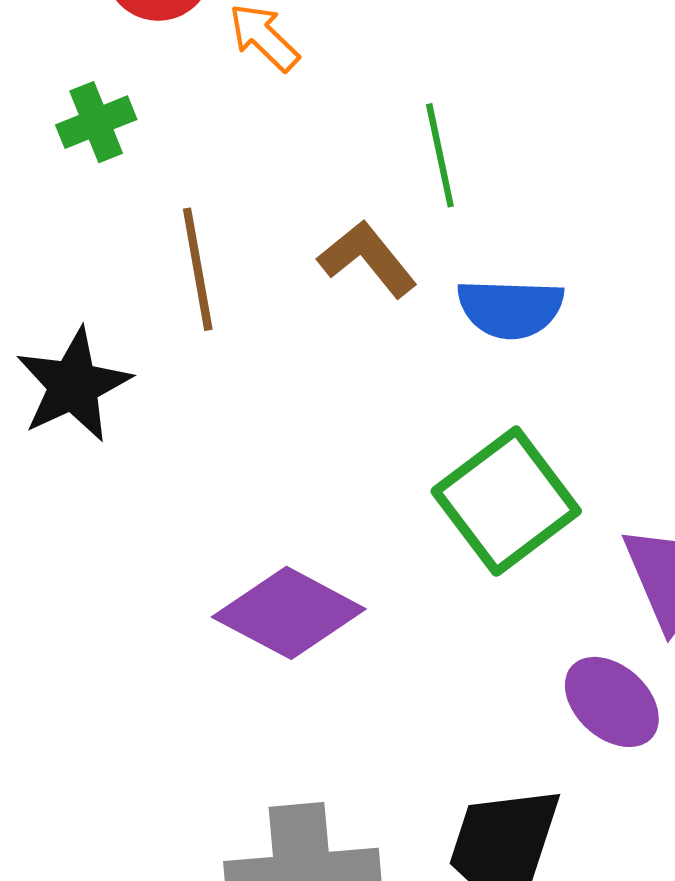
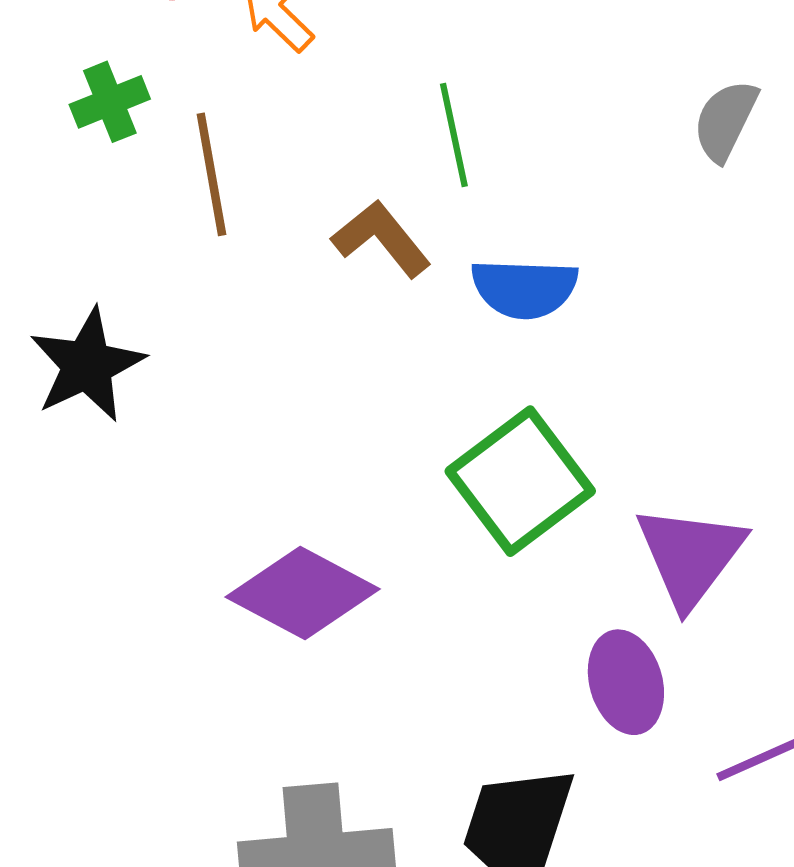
brown line: (198, 269) -> (211, 174), moved
purple ellipse: (612, 702) -> (626, 682), turned 32

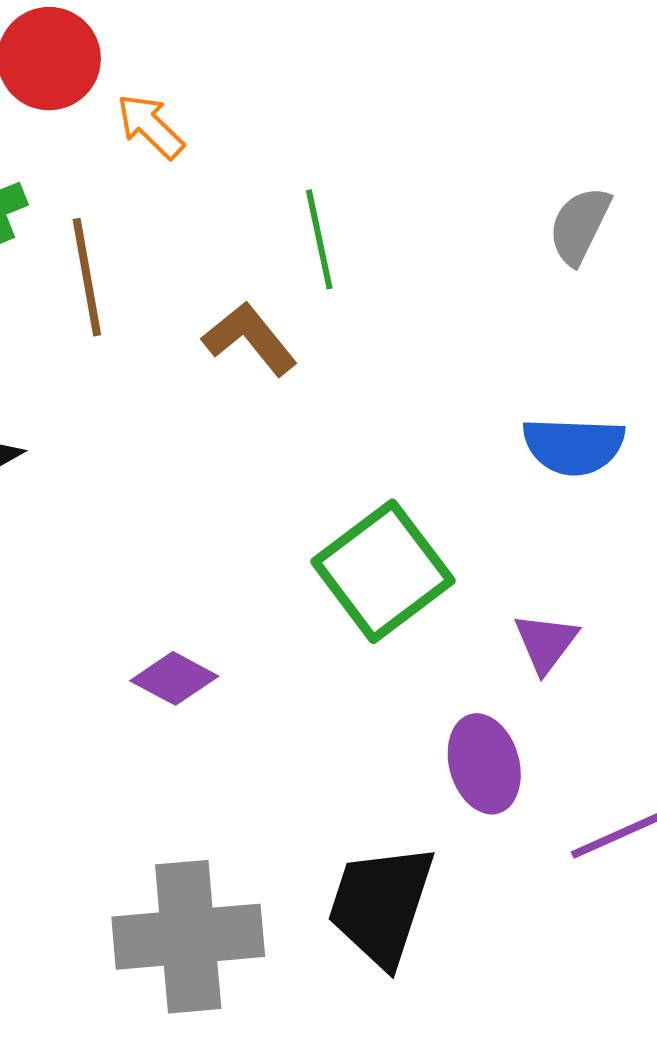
blue semicircle: (524, 288) -> (574, 446), moved
purple triangle: (690, 556) -> (546, 643), size x0.6
purple diamond: (303, 593) -> (174, 678), size x0.6

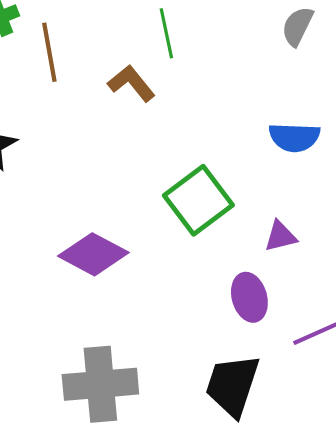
purple triangle: (546, 643) -> (280, 236), turned 39
purple diamond: (174, 678) -> (93, 254), size x1.6
black trapezoid: (381, 905) -> (232, 385), moved

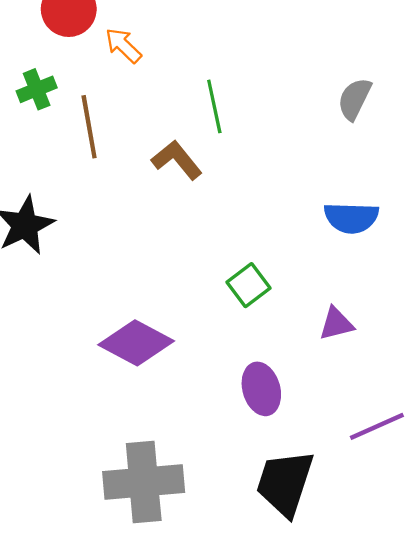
green square: (198, 200) -> (249, 285), size x0.6
purple ellipse: (249, 297) -> (261, 389), moved

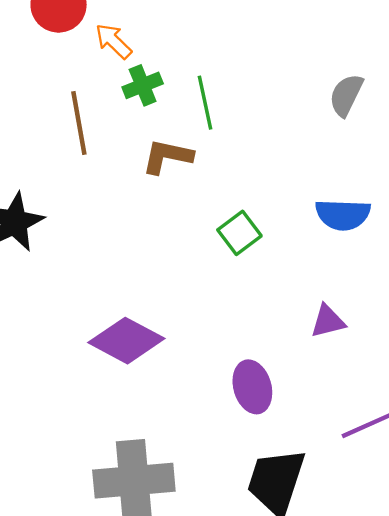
green cross: (37, 89) -> (143, 85), moved
brown L-shape: (177, 160) -> (167, 156), turned -39
green square: (249, 285) -> (239, 233), moved

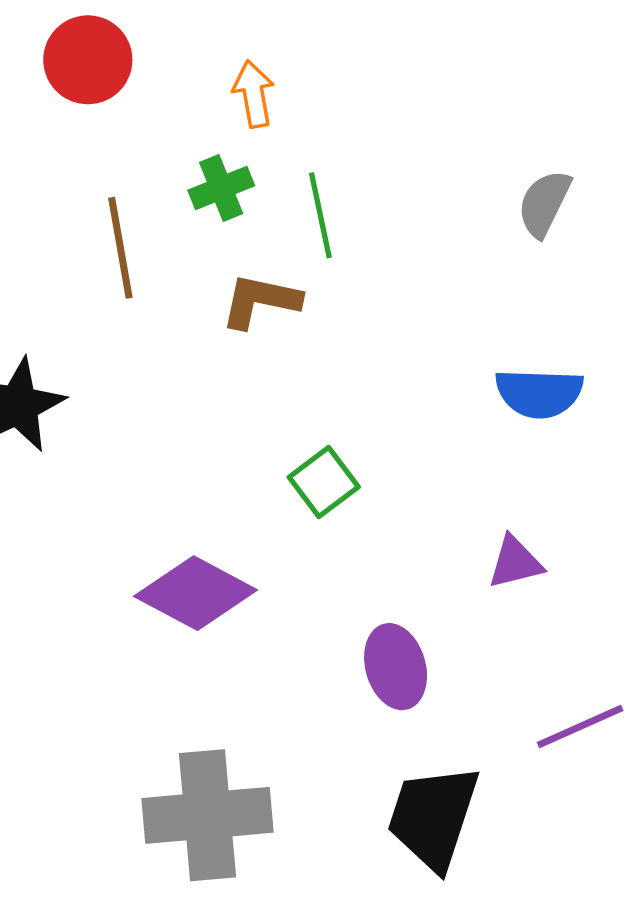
orange arrow: (113, 41) -> (254, 94), moved, turned 36
green square: (239, 233) -> (324, 482), moved

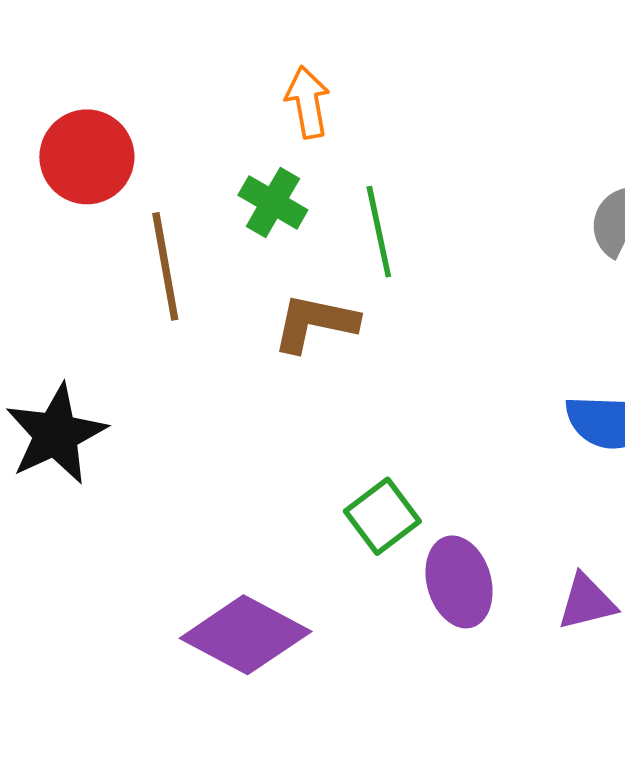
red circle: (88, 60) -> (87, 157), moved
green cross: (221, 188) -> (273, 202), turned -38
purple ellipse: (396, 667) -> (459, 582), moved

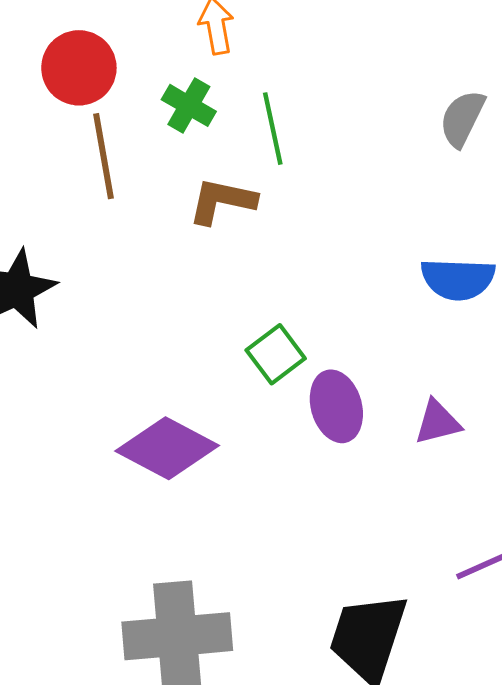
red circle: (87, 157) -> (79, 68), moved

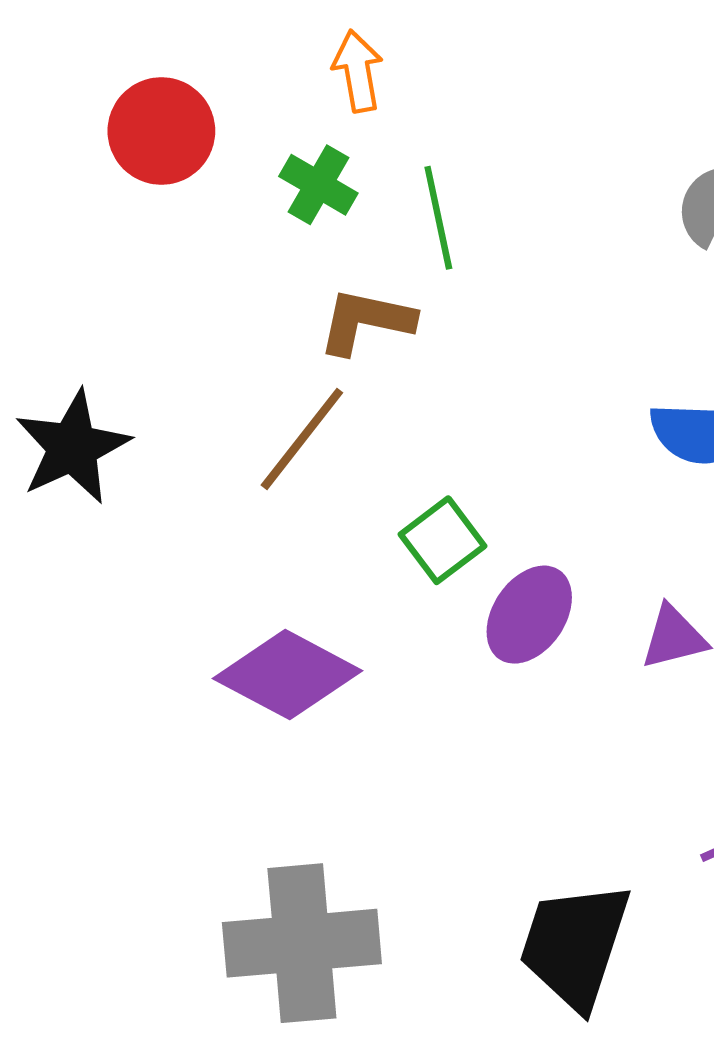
brown line: (104, 156) -> (302, 439), moved, turned 48
purple ellipse: (336, 406) -> (529, 615), turned 50

